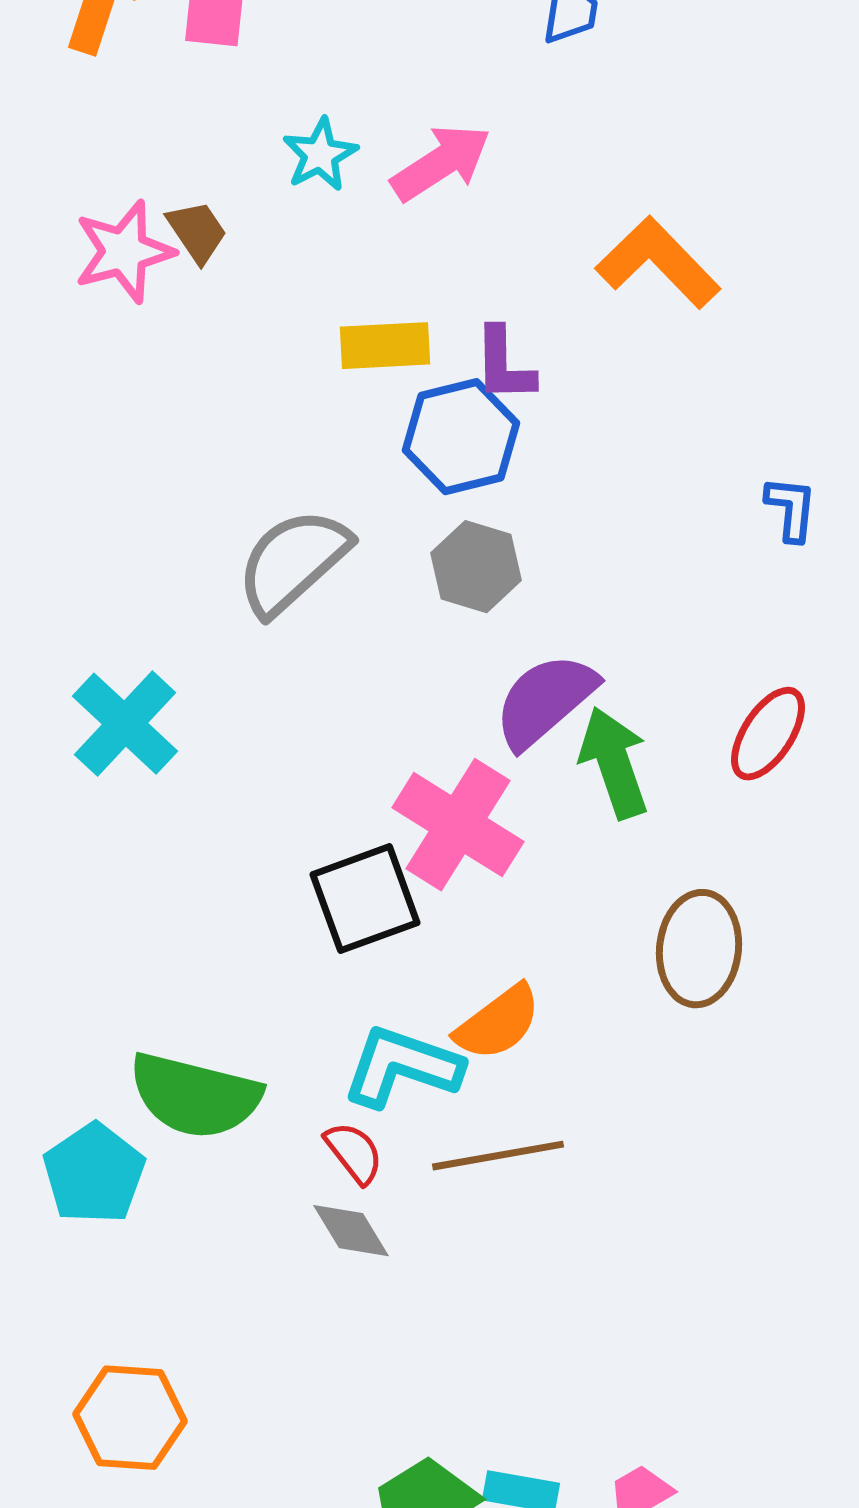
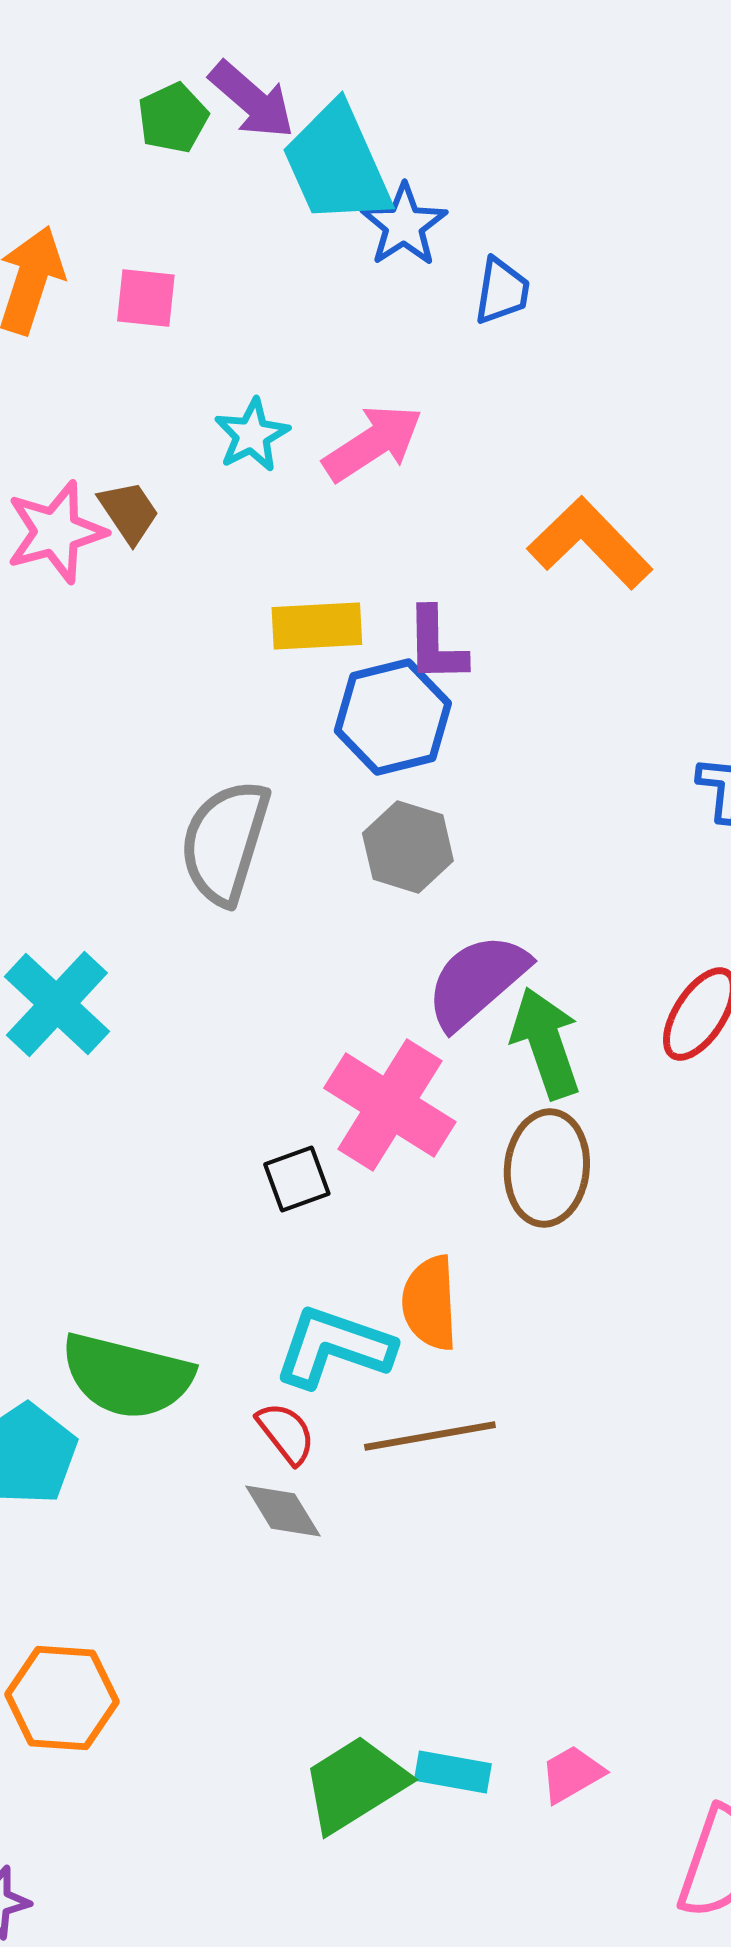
gray semicircle: (293, 562) -> (225, 842), turned -31
black square: (365, 899) -> (297, 1179), size x0.6
brown ellipse: (699, 949) -> (547, 1168), moved
orange semicircle: (498, 1023) -> (430, 1303), turned 124

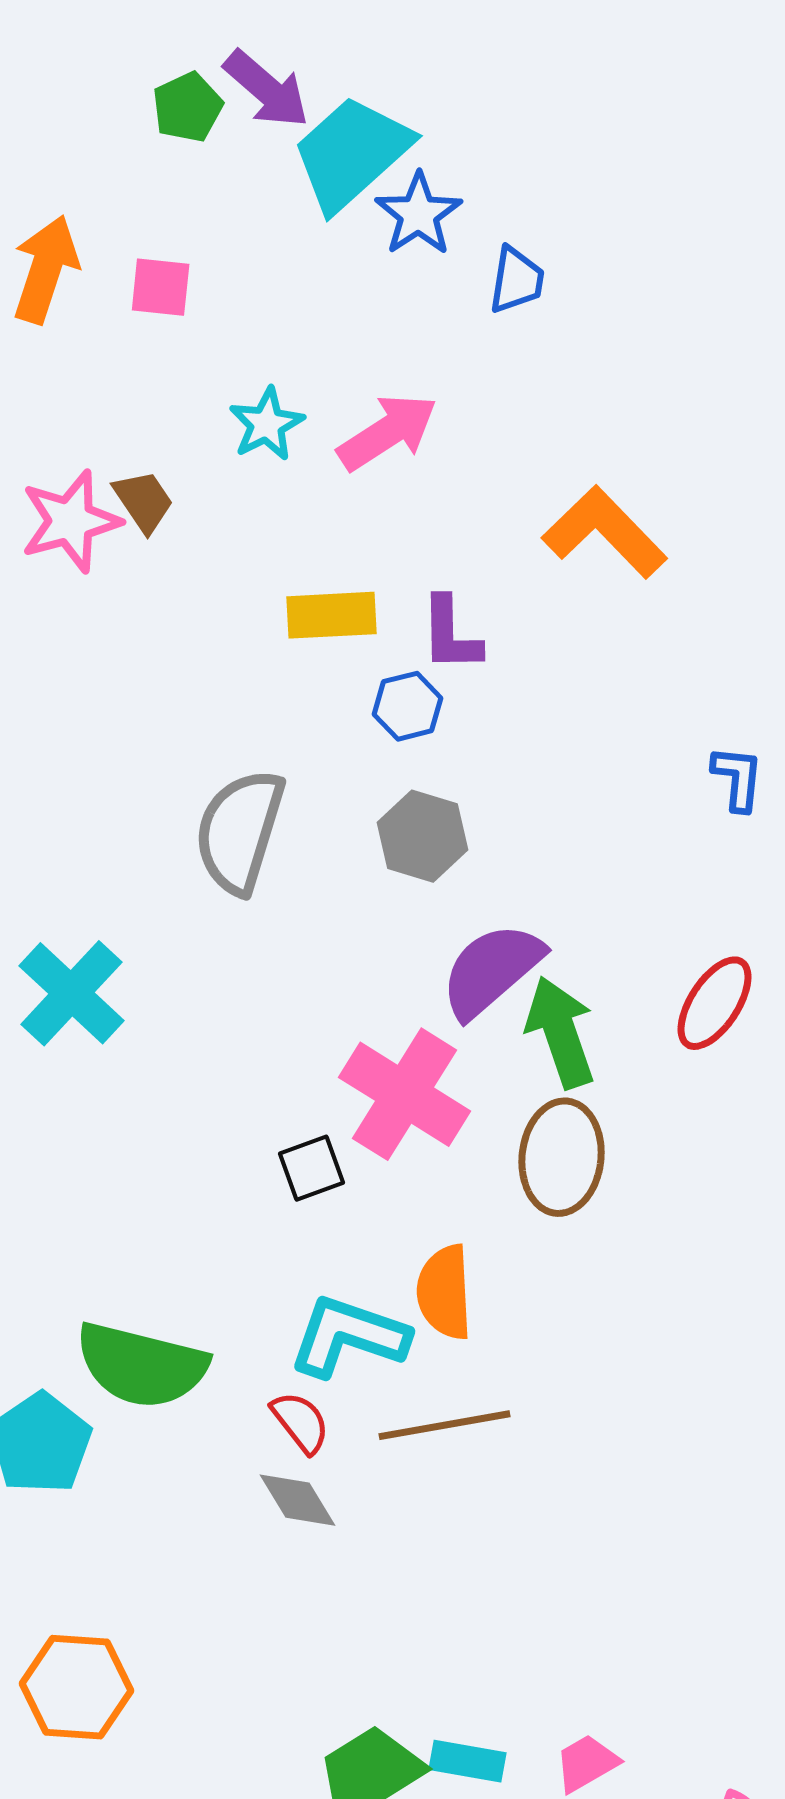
cyan trapezoid: (337, 164) -> (352, 153), turned 72
blue hexagon: (393, 717) -> (408, 706), size x0.6

